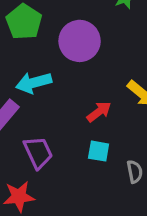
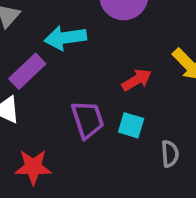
purple trapezoid: (38, 152) -> (88, 120), moved

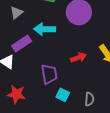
cyan square: (131, 125) -> (63, 95), moved

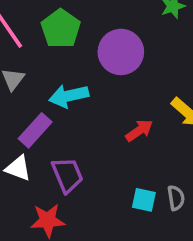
purple trapezoid: (49, 74) -> (67, 175), moved
cyan square: (63, 95) -> (144, 200), moved

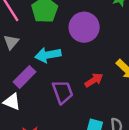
purple trapezoid: (67, 175) -> (63, 92), moved

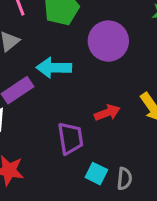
purple trapezoid: (63, 92) -> (70, 138), moved

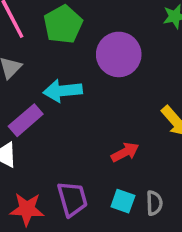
red arrow: (107, 113) -> (125, 152), moved
purple trapezoid: (70, 138) -> (72, 199), moved

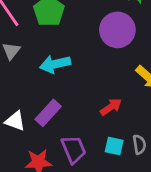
purple circle: (119, 54) -> (117, 30), moved
purple rectangle: (26, 120) -> (48, 113), moved

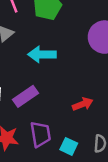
cyan square: (114, 146) -> (69, 146), moved

